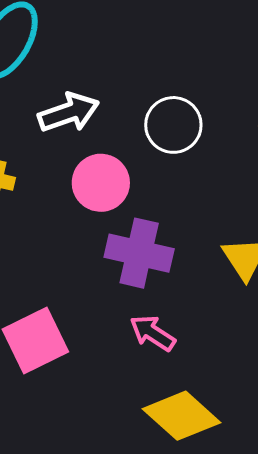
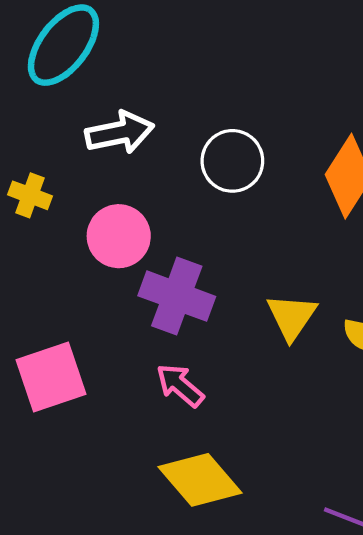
pink circle: (101, 183) -> (119, 236), moved

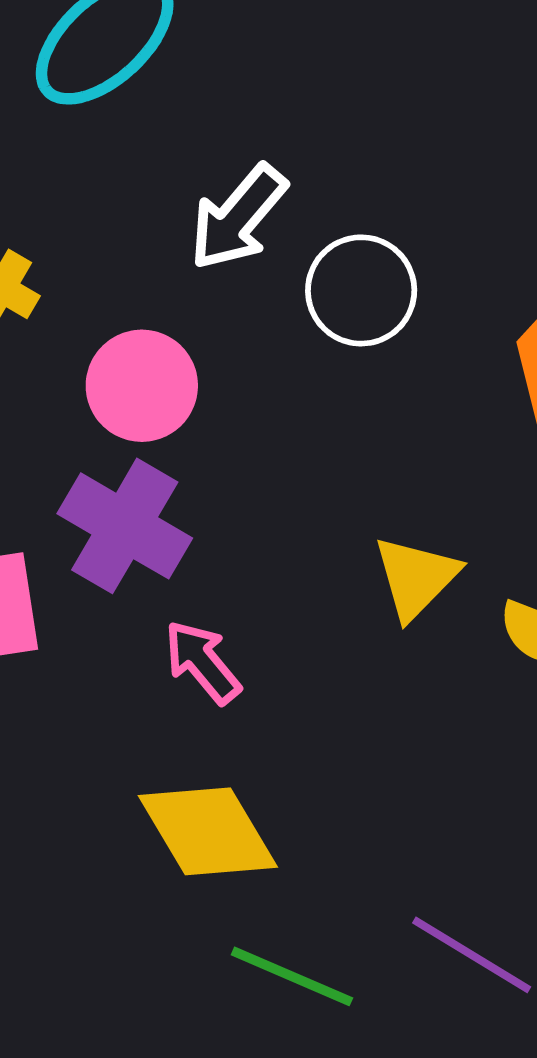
white arrow: (120, 133) -> (238, 217), moved, turned 132
purple cross: (177, 296) -> (125, 526), moved

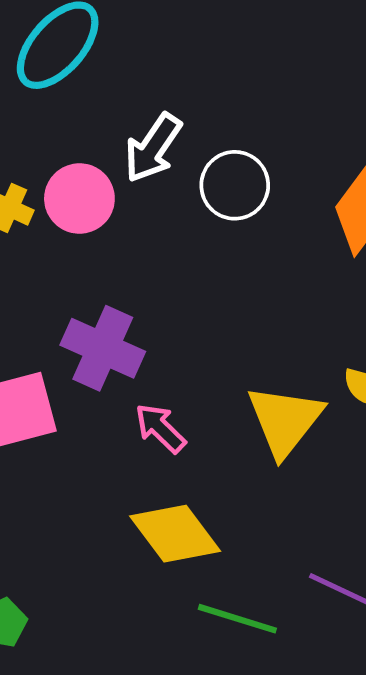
pink circle: (142, 386) -> (79, 199), moved
yellow triangle: (416, 578) -> (285, 421), moved, size x1.4

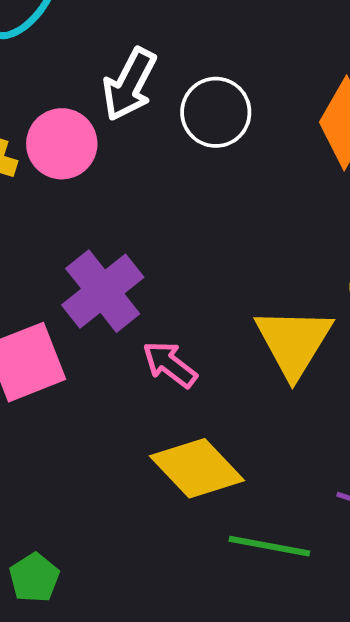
purple cross: (103, 348) -> (103, 291), turned 34

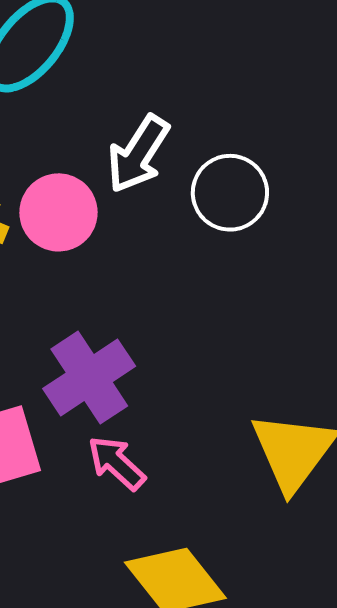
pink arrow: (170, 364) -> (117, 463), moved

